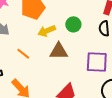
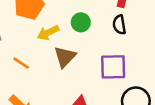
brown triangle: (59, 51) -> (65, 57), turned -42

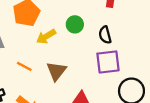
black semicircle: (119, 25) -> (105, 35), moved
brown triangle: (65, 57) -> (56, 71), moved

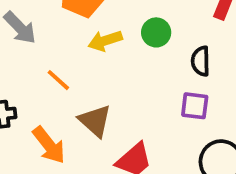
purple square: (108, 62) -> (195, 106), size x0.7
brown triangle: (56, 71) -> (95, 121), moved, turned -40

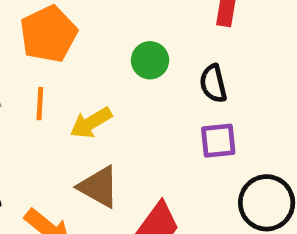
yellow arrow: (105, 41) -> (91, 123), moved
orange line: (58, 80) -> (40, 104), moved, turned 64

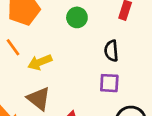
green circle: (150, 60) -> (77, 17), moved
orange line: (40, 104) -> (13, 47), turned -48

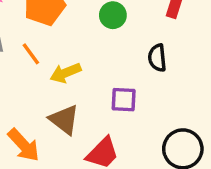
purple square: (109, 83) -> (124, 100), moved

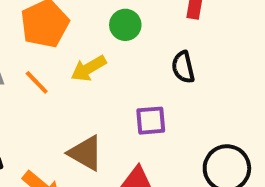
yellow arrow: (65, 73) -> (89, 68), moved

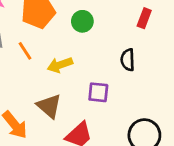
green circle: (125, 25) -> (82, 21), moved
yellow arrow: (89, 68) -> (60, 65), moved

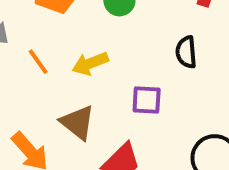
orange line: (25, 51) -> (38, 62), moved

